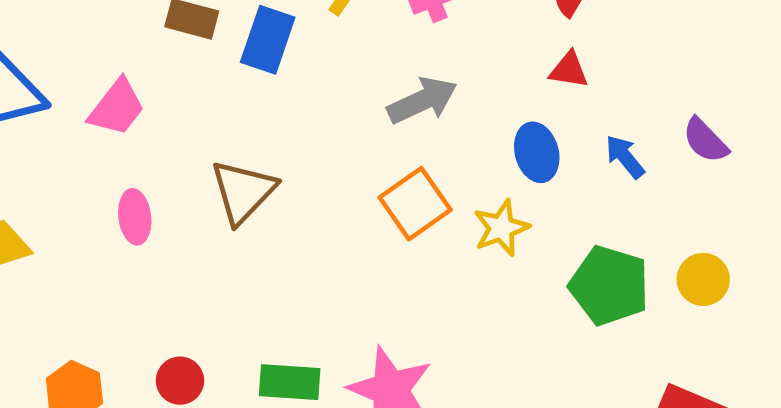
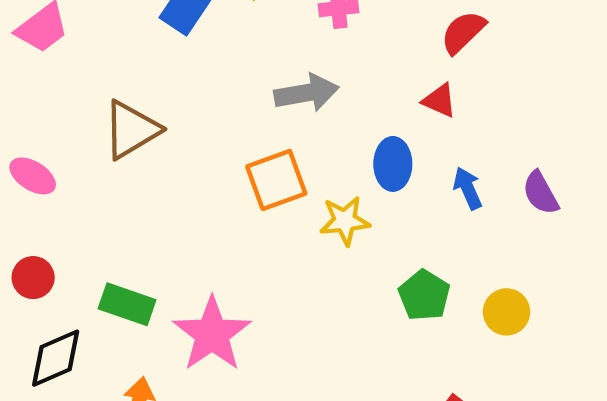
pink ellipse: (135, 217) -> (33, 176), moved, turned -66
green pentagon: (609, 286) -> (424, 295), size x0.7

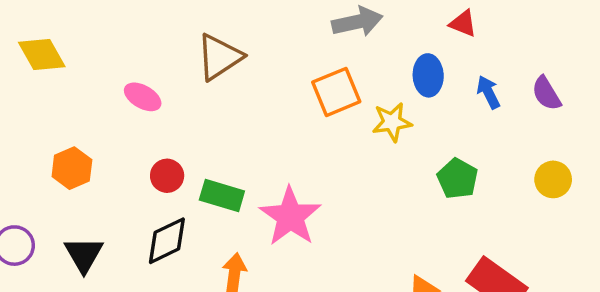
red circle: (33, 278) -> (167, 176), moved
yellow circle: (506, 312) -> (553, 179), moved

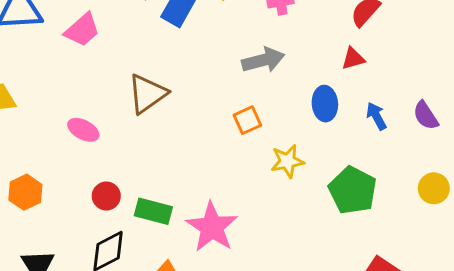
red triangle: (463, 23) -> (353, 59), turned -35
orange square: (336, 92) -> (247, 120), size x0.7
yellow star: (392, 122) -> (287, 161), moved
green pentagon: (457, 179) -> (353, 190), size x1.4

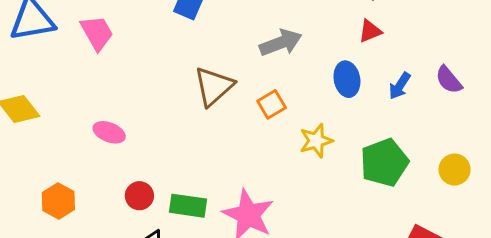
pink trapezoid: (82, 30) -> (97, 33), turned -72
brown triangle: (147, 94) -> (214, 86), moved
blue arrow: (376, 116) -> (400, 86), turned -112
yellow circle: (434, 188) -> (455, 170), moved
green pentagon: (353, 190) -> (384, 162), turned 30

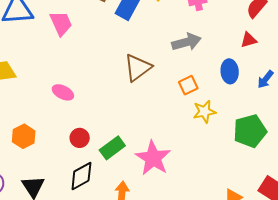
orange square: (272, 104) -> (188, 85), moved
green rectangle: (188, 206) -> (112, 148), turned -50

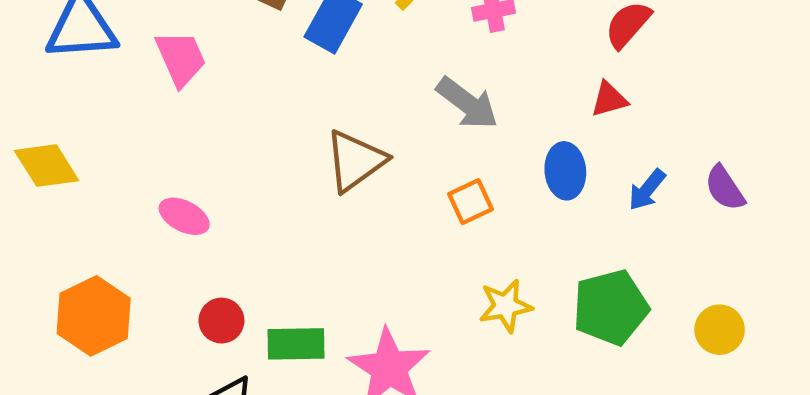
gray arrow: (186, 42) -> (467, 103), turned 52
yellow star: (204, 112) -> (506, 306), moved
orange hexagon: (24, 136) -> (94, 316), size x1.4
green rectangle: (112, 148) -> (296, 344), turned 35

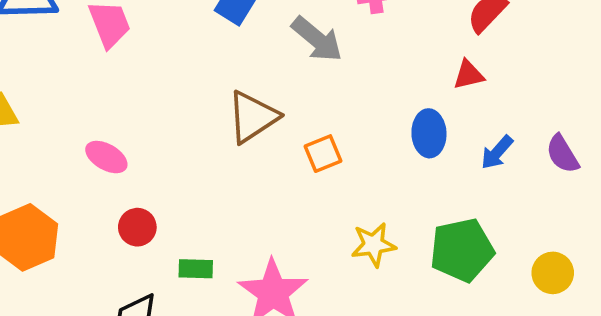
gray arrow: (467, 103) -> (317, 39), moved
orange square: (470, 202) -> (323, 154), moved
red circle: (221, 321) -> (137, 227), moved
green rectangle: (296, 344) -> (196, 269), size x0.7

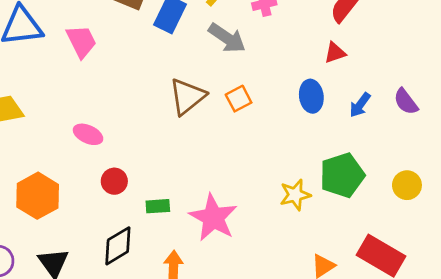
orange square: (323, 154) -> (239, 99), moved
yellow star: (373, 245) -> (295, 195), moved

